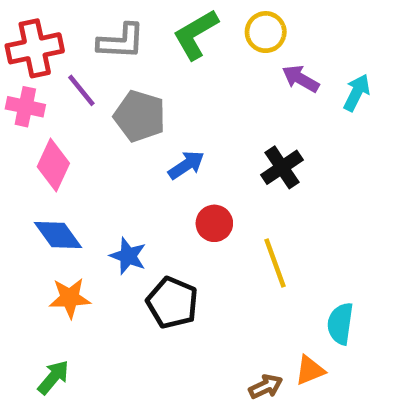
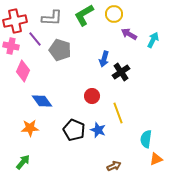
blue arrow: (186, 165) -> (104, 59), moved, turned 140
blue diamond: (58, 235) -> (42, 101), moved
blue star: (128, 256) -> (98, 130), moved
orange triangle: (310, 370) -> (156, 159), moved

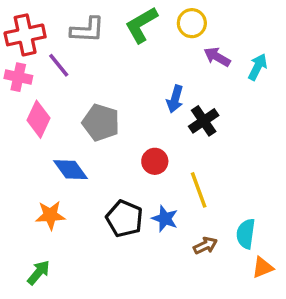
gray pentagon: (60, 50) -> (101, 123), moved
brown arrow: (114, 166) -> (205, 246), moved

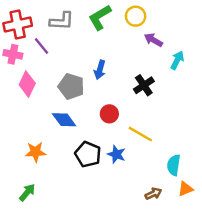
cyan arrow: (258, 67) -> (177, 60), moved
blue arrow: (175, 99) -> (100, 70), moved
blue diamond: (71, 170) -> (64, 120), moved
yellow line: (199, 190) -> (140, 134), turned -40
brown arrow: (205, 246) -> (153, 194), moved

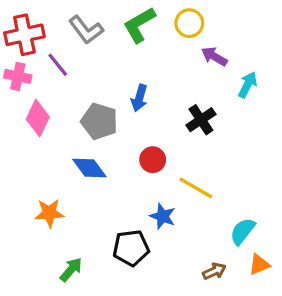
gray L-shape: (62, 21) -> (86, 30), turned 50
black pentagon: (88, 154) -> (131, 248), moved, turned -30
cyan semicircle: (174, 165) -> (243, 231), turned 30
green arrow: (27, 192) -> (71, 270), moved

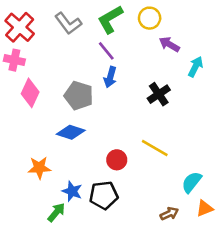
red cross: (24, 35) -> (20, 27), turned -36
purple line: (58, 65) -> (106, 51), moved
red circle: (153, 160) -> (117, 160), moved
blue diamond: (89, 168) -> (71, 132), turned -36
blue star: (163, 216) -> (72, 191), moved

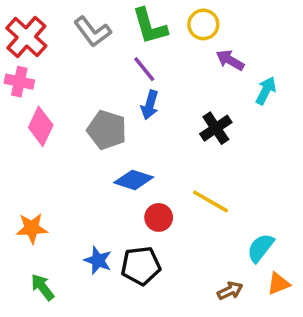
green L-shape: (110, 19) -> (150, 26), turned -76
blue diamond: (71, 132) -> (134, 180), moved
orange star: (39, 168) -> (32, 228), moved
green arrow: (56, 212) -> (42, 287), moved, turned -78

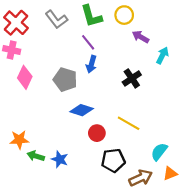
black pentagon: (141, 266) -> (113, 160), moved
green arrow: (42, 287) -> (36, 156), moved, turned -35
brown arrow: (230, 291) -> (141, 178), size x1.5

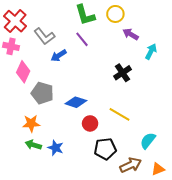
gray L-shape: (56, 19) -> (44, 36), moved
blue arrow: (91, 64) -> (59, 56), moved, turned 42
gray pentagon: (65, 80) -> (42, 93), moved
orange star: (19, 140) -> (31, 123), moved
orange triangle: (170, 174) -> (158, 169), moved

